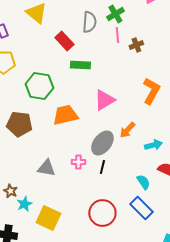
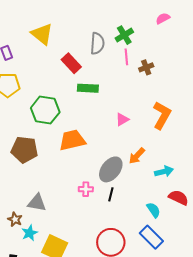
pink triangle: (104, 100) -> (122, 119), moved, size x0.6
gray triangle: (46, 168) -> (37, 203), moved

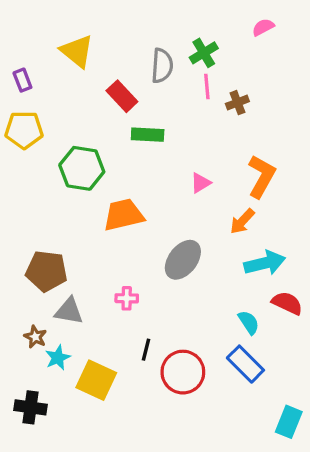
brown pentagon: (24, 150) -> (47, 271), moved
orange arrow: (137, 156) -> (242, 221), moved
cyan arrow: (164, 171) -> (265, 263), size x1.4
pink cross: (86, 189) -> (127, 298), moved
black line: (111, 194) -> (146, 350), moved

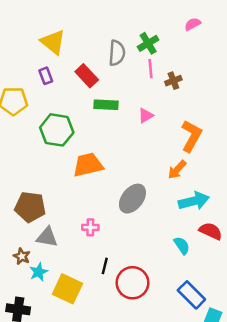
purple rectangle: (22, 80) -> (46, 76), moved
pink triangle: (201, 183) -> (146, 116), moved
blue rectangle: (245, 364) -> (191, 295), moved

